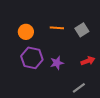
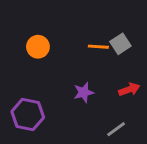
orange line: (57, 28) -> (98, 47), moved
purple hexagon: (32, 58) -> (28, 114), moved

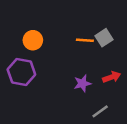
purple star: (84, 92) -> (82, 83), moved
purple hexagon: (28, 114) -> (21, 72), moved

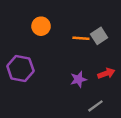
orange circle: (33, 40) -> (41, 26), moved

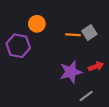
purple hexagon: (20, 68) -> (18, 46), moved
purple star: (78, 79) -> (71, 72), size x1.5

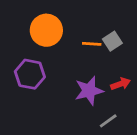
orange circle: (37, 24) -> (46, 30), size x1.5
purple hexagon: (18, 46) -> (30, 74), moved

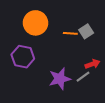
purple star: (89, 91) -> (60, 79), moved
gray line: (108, 121) -> (83, 77), moved

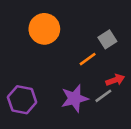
orange line: (70, 33) -> (88, 59), moved, turned -40
purple hexagon: (23, 57) -> (22, 100), moved

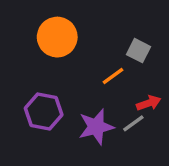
gray square: (107, 39) -> (138, 51), turned -30
purple hexagon: (22, 100) -> (44, 112), moved

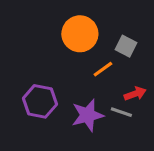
orange circle: (57, 37) -> (80, 34), moved
gray line: (133, 123) -> (121, 112), turned 55

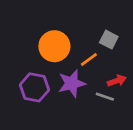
orange circle: (80, 34) -> (54, 46), moved
purple star: (88, 115) -> (72, 83), moved

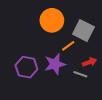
gray square: (109, 40) -> (83, 31), size x1.5
orange circle: (54, 46) -> (52, 20), moved

